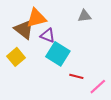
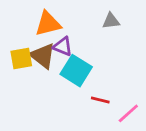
brown triangle: (24, 29) -> (43, 56), moved
yellow square: (16, 57) -> (21, 58), moved, turned 30

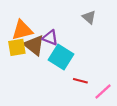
gray triangle: (111, 21) -> (89, 17), turned 48
orange triangle: (48, 24) -> (22, 30), moved

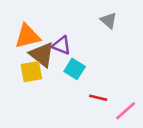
yellow square: (17, 47) -> (31, 72), moved
cyan square: (61, 57) -> (75, 69), size x0.7

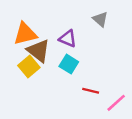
purple triangle: (61, 45) -> (68, 39), moved
yellow square: (31, 72) -> (29, 66), turned -30

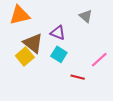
orange triangle: (25, 34) -> (20, 15), moved
pink line: (116, 103) -> (99, 60), moved

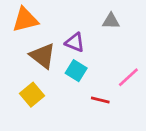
gray triangle: (86, 16) -> (111, 21), turned -40
yellow square: (25, 56) -> (32, 95), moved

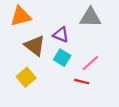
gray triangle: (111, 21) -> (90, 17), size x1.5
pink line: (128, 77) -> (90, 63), moved

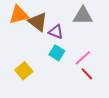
brown triangle: (35, 46) -> (38, 22), moved
red line: (82, 82) -> (87, 74), moved, turned 32

